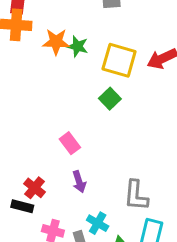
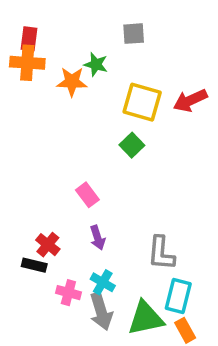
green star: (78, 46) -> (96, 64), moved
cyan cross: (98, 223) -> (103, 282), moved

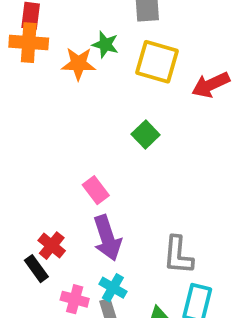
yellow square: (142, 102) -> (157, 62), moved
purple arrow: (98, 238) -> (107, 238), size x1.6
black rectangle: (34, 265) -> (36, 269), turned 40

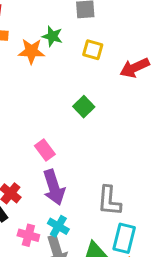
yellow square: (157, 62) -> (93, 50), size x0.6

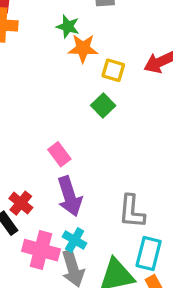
yellow square: (93, 50) -> (113, 70), moved
orange star: (31, 51) -> (83, 48), moved
pink cross: (28, 235) -> (41, 250), size x1.5

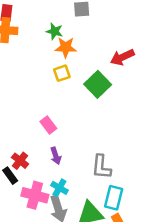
yellow square: (113, 70) -> (62, 73), moved, turned -35
green square: (103, 106) -> (98, 84), moved, size x1.5
purple arrow: (70, 196) -> (56, 156), size x0.6

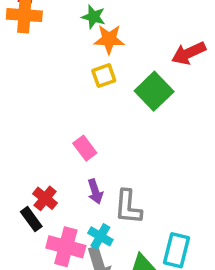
gray L-shape: (101, 167) -> (128, 207), moved

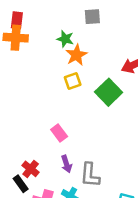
orange star: (109, 39) -> (76, 55), turned -30

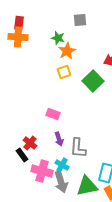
pink rectangle: (59, 133) -> (53, 114), turned -32

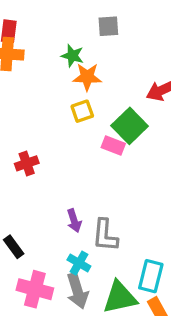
orange star: (67, 51) -> (87, 77), turned 30
pink rectangle: (53, 114) -> (113, 145), moved
red cross: (30, 143) -> (27, 163), moved, turned 32
pink cross: (42, 171) -> (35, 289), moved

